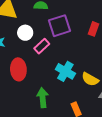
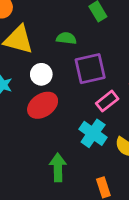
pink rectangle: (42, 46) -> (107, 101), moved
red ellipse: (18, 69) -> (43, 105), moved, turned 55

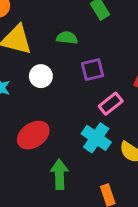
purple square: (90, 69) -> (92, 70), size x0.7
red ellipse: (43, 105) -> (33, 135), moved

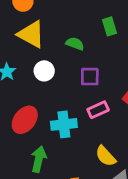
red ellipse: (33, 135) -> (25, 120), turned -32
cyan cross: (96, 138) -> (64, 124), moved, turned 35

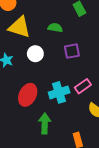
pink rectangle: (98, 110) -> (83, 86), moved

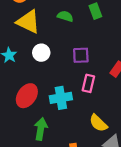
green semicircle: (55, 28) -> (65, 16), moved
pink rectangle: (83, 86) -> (88, 83), moved, turned -49

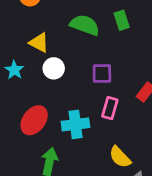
green semicircle: (65, 16) -> (85, 25), size x1.5
yellow triangle: (28, 22) -> (39, 43), moved, size x0.7

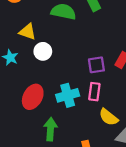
purple square: (102, 73) -> (96, 65), moved
pink rectangle: (110, 108) -> (94, 92), moved

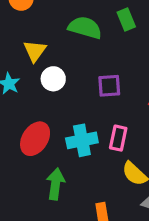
yellow triangle: (28, 32) -> (35, 51), turned 42
purple square: (96, 65) -> (109, 86), moved

